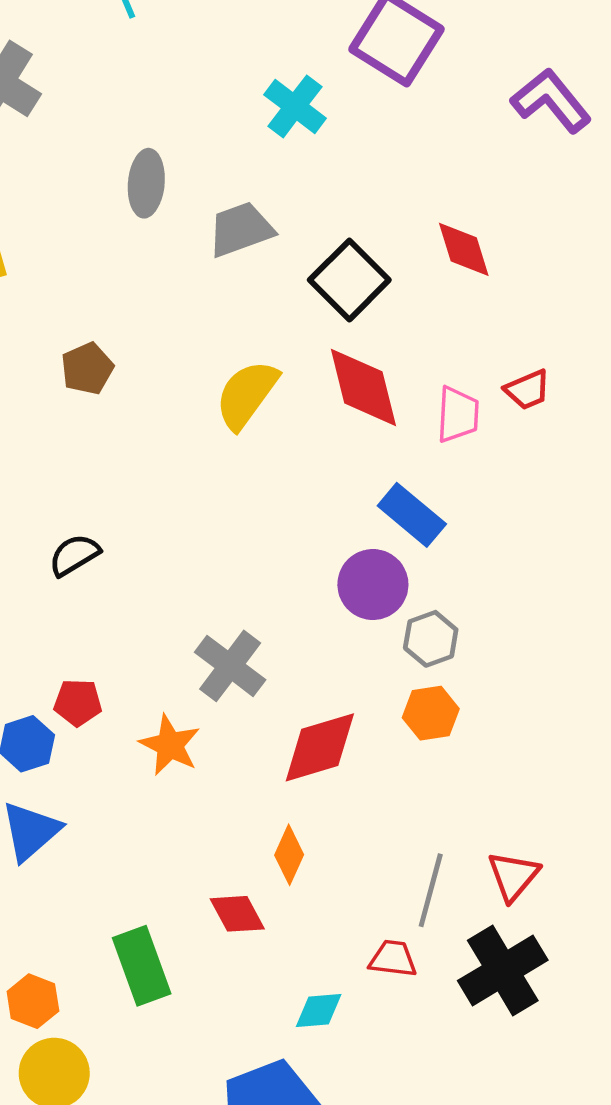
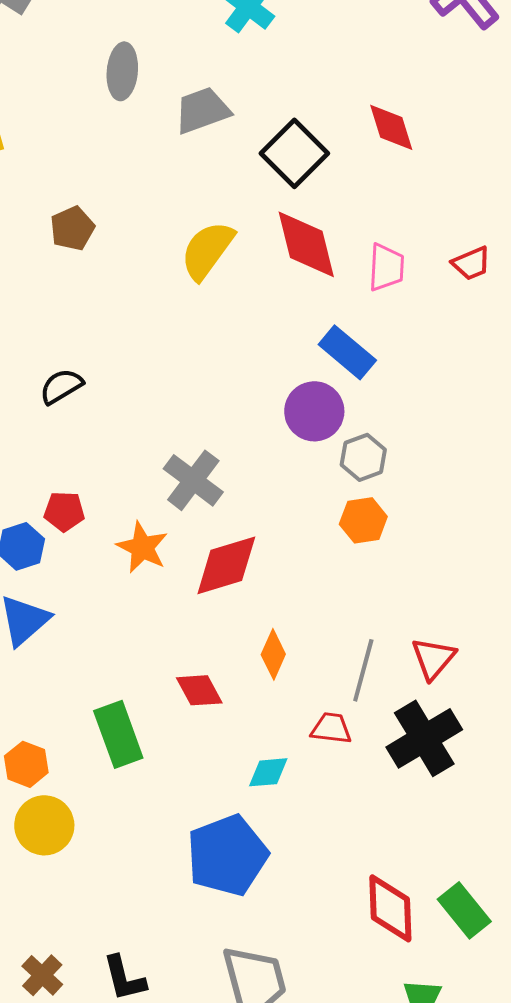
red trapezoid: (528, 390) -> (471, 263), moved
red diamond: (320, 747) -> (226, 565), moved
orange diamond: (289, 855) -> (273, 654), moved

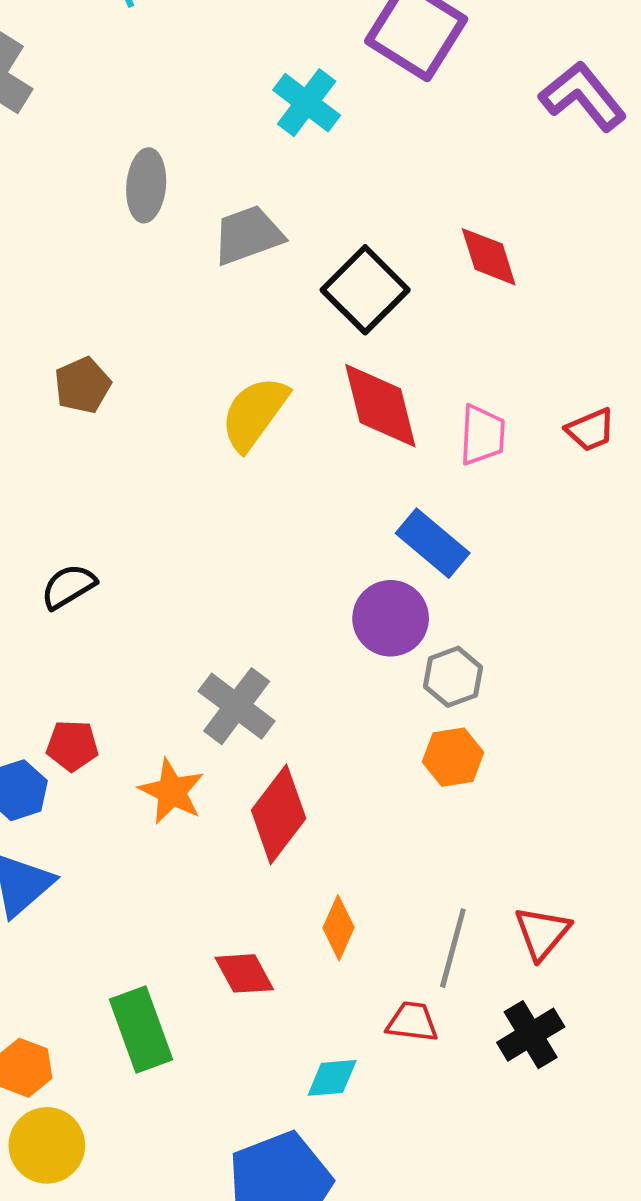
red diamond: (226, 565) -> (279, 814), turned -36
black cross: (424, 738) -> (531, 1035), size x0.7

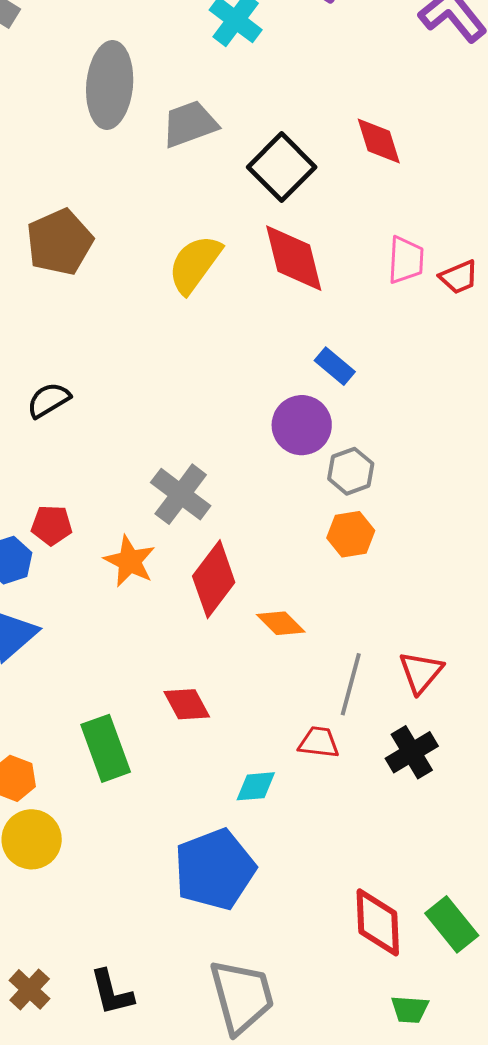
gray ellipse: (146, 185) -> (110, 85), size x1.5
brown pentagon: (82, 385) -> (60, 242), size x1.5
pink trapezoid: (482, 435) -> (406, 260), moved
blue rectangle: (433, 543) -> (335, 366), size x0.7
orange diamond: (338, 928) -> (281, 623), moved, turned -69

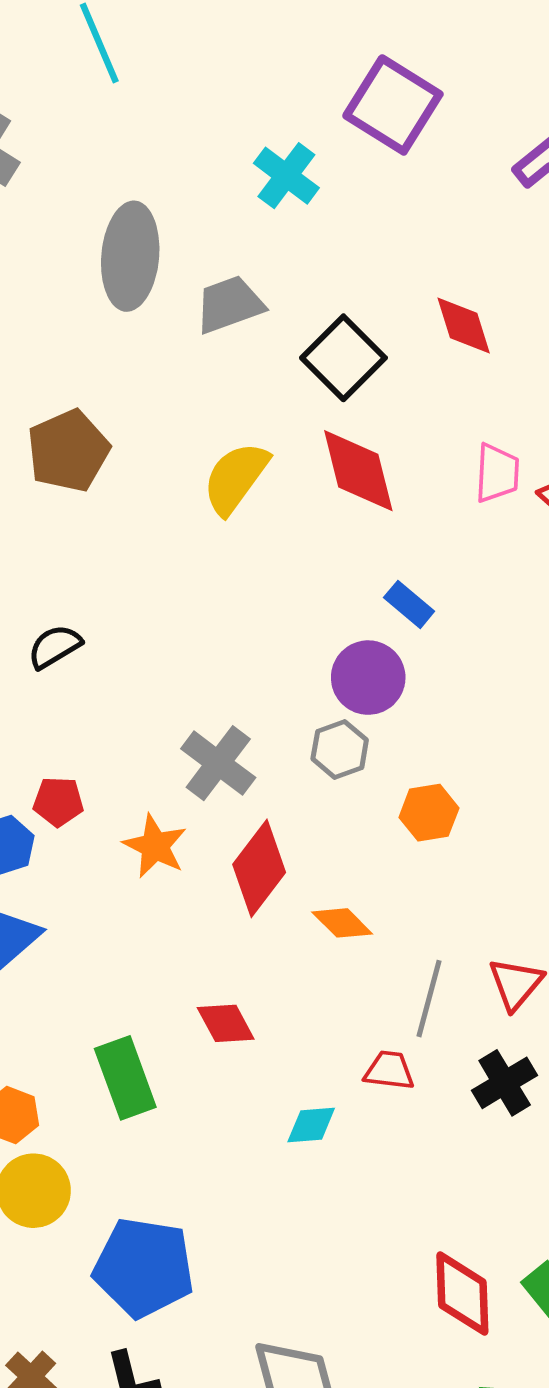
gray hexagon: (351, 471) -> (340, 749), moved
blue pentagon: (215, 869) -> (144, 1268), moved, turned 30

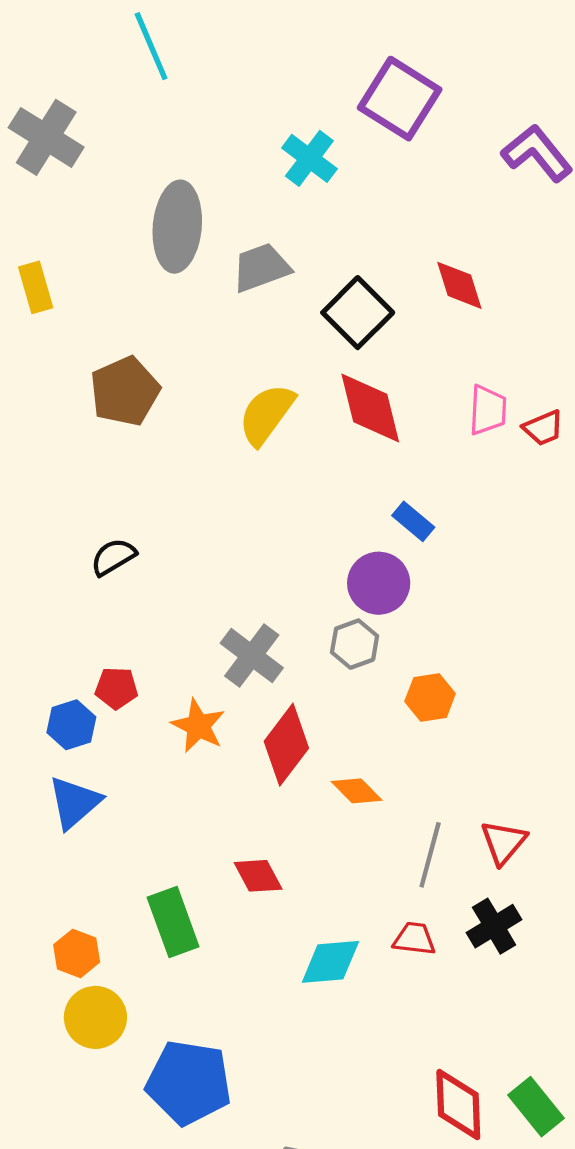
red trapezoid: (389, 1070) -> (414, 939), moved
cyan diamond: (311, 1125) -> (330, 962), size x1.4

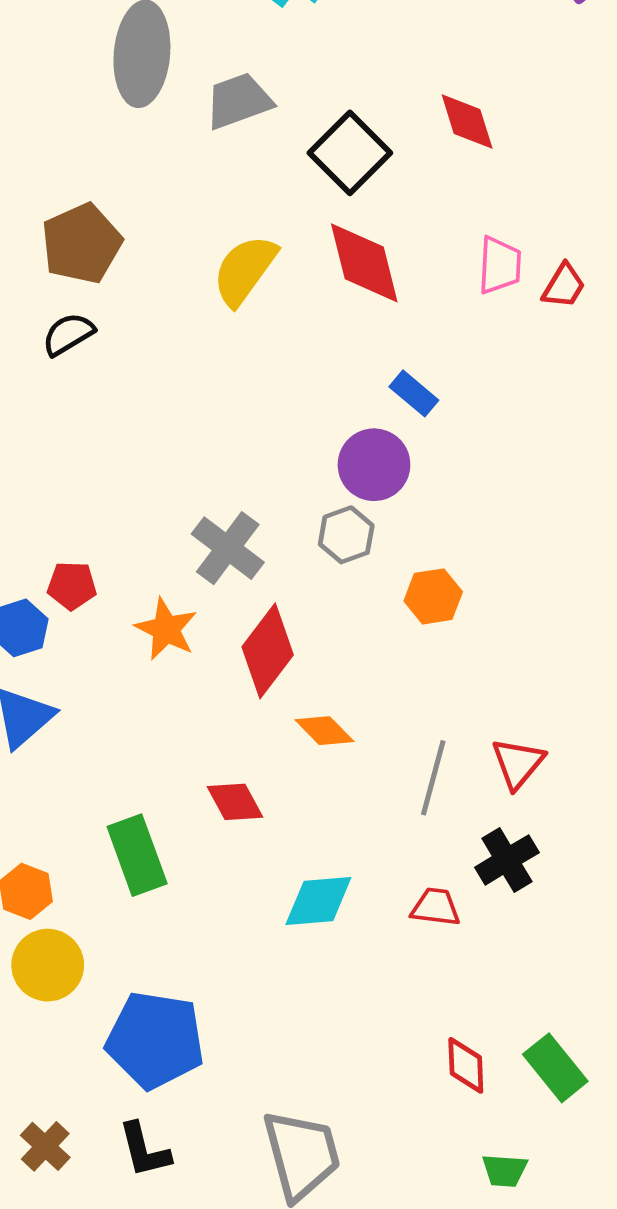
red trapezoid: (543, 428) -> (564, 286), turned -36
black semicircle: (113, 557) -> (68, 334), moved
orange diamond: (357, 791) -> (324, 731), moved
red trapezoid: (414, 939) -> (436, 907), moved
red diamond: (458, 1104) -> (466, 1065), size x0.7

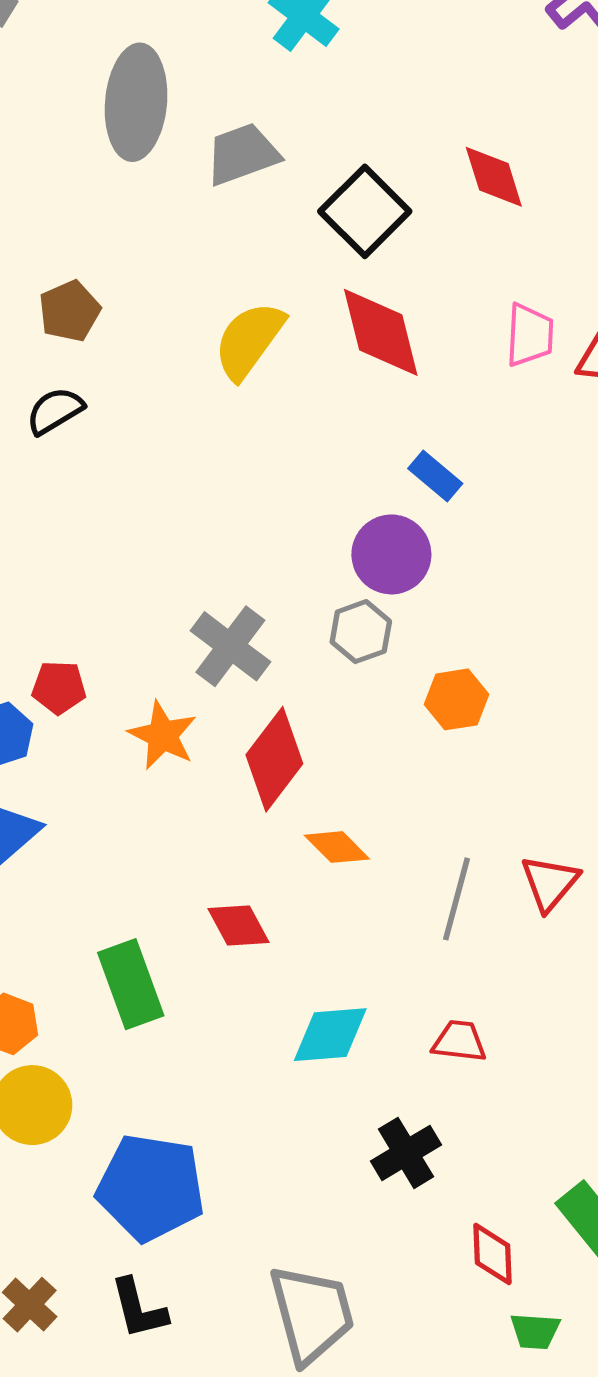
brown pentagon: (82, 244) -> (70, 311), size x0.7
black cross: (507, 860) -> (406, 1153), moved
red diamond: (466, 1065) -> (492, 1254), moved

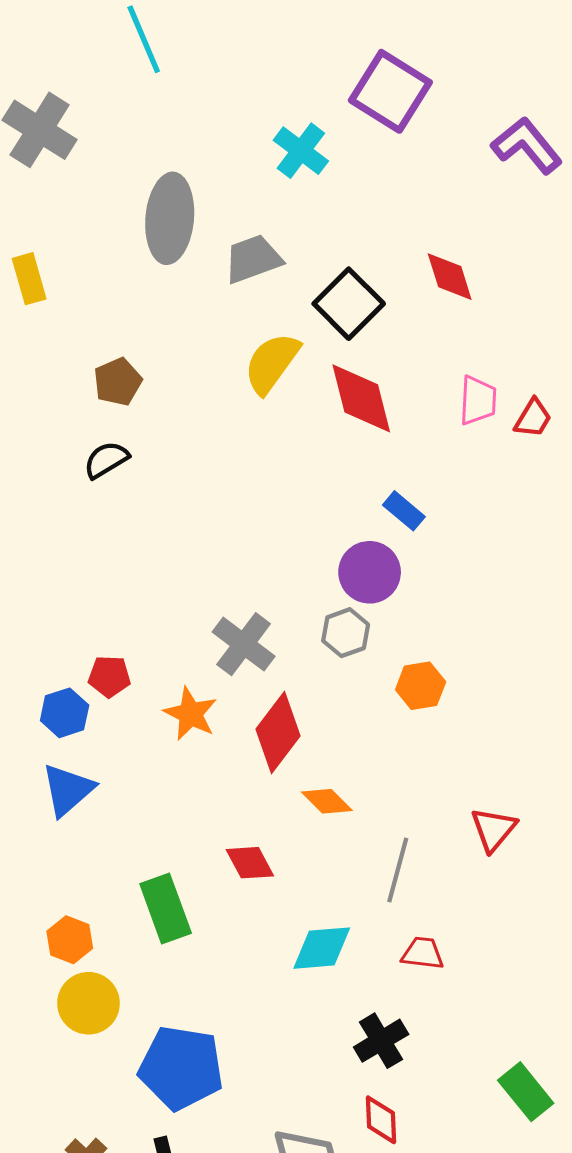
yellow semicircle: (249, 340) -> (272, 363), moved
gray line: (457, 899) -> (398, 870), moved
red diamond: (492, 1254) -> (381, 1120), moved

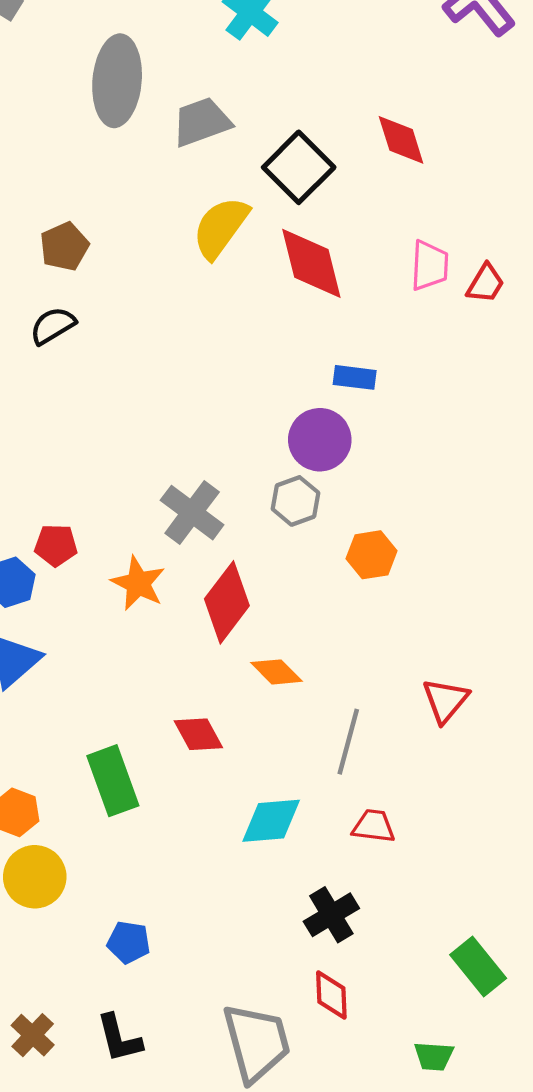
blue rectangle: (404, 511) -> (355, 377), turned -33
blue pentagon: (181, 1068) -> (129, 942), size x0.5

